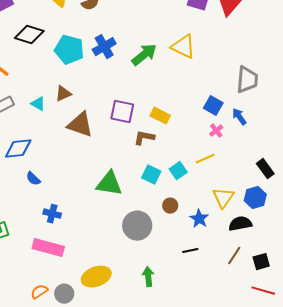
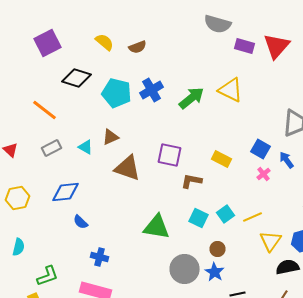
yellow rectangle: (160, 116) -> (222, 159), moved
yellow line: (205, 159) -> (252, 217), moved
blue star: (199, 219) -> (214, 272), moved

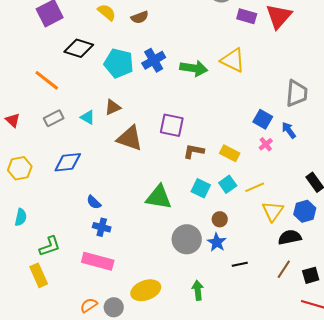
green arrow: (192, 98) -> (194, 68), turned 48
yellow rectangle: (222, 159) -> (230, 153), moved
blue semicircle: (80, 222) -> (94, 202), moved

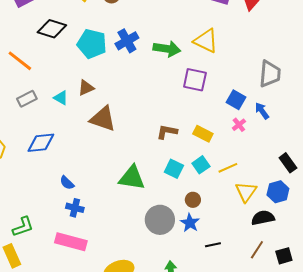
purple square: (172, 125) -> (195, 80), moved

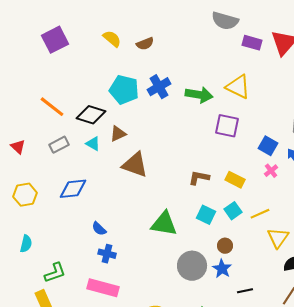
black diamond: (52, 29) -> (91, 115), moved

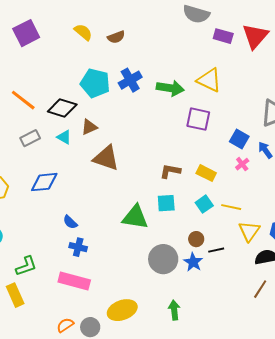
yellow line: (260, 214) -> (231, 207), turned 36
cyan square: (206, 215) -> (166, 203), moved, turned -30
black line: (245, 291) -> (216, 250), moved

